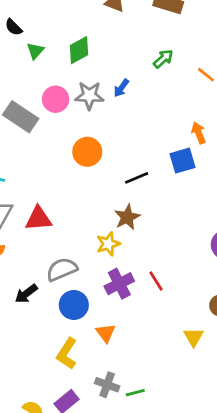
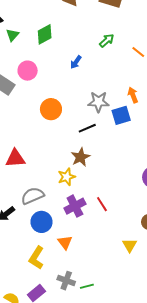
gray star: (89, 96) -> (98, 102), moved

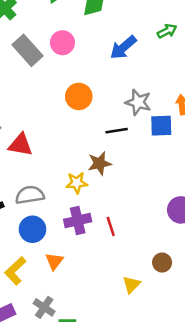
blue arrow: (76, 62) -> (123, 47), size x1.6

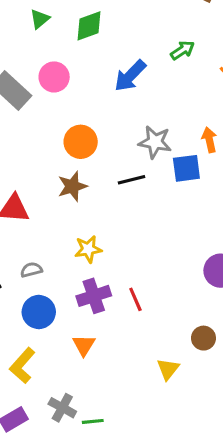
brown star: (99, 163) -> (72, 186), moved
gray semicircle: (30, 195) -> (31, 270), size x0.6
orange triangle: (54, 261) -> (84, 345), moved

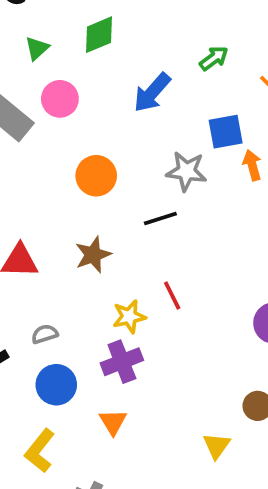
green triangle: (40, 19) -> (37, 48), moved
blue square: (186, 168) -> (226, 132), moved
brown star: (72, 186) -> (93, 255), moved
yellow star: (88, 249) -> (129, 317), moved
red line: (135, 299) -> (172, 296), moved

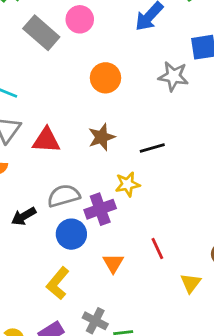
black line: (160, 219) -> (152, 148), moved
red line: (172, 296) -> (157, 248), moved
gray semicircle: (45, 334) -> (64, 196), size x1.6
purple cross: (122, 362) -> (100, 209), moved

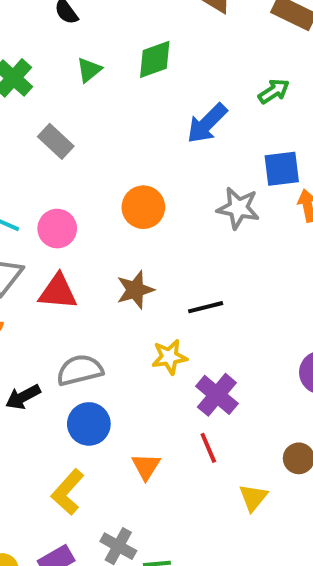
pink circle: (80, 19) -> (57, 229), moved
gray rectangle: (41, 33) -> (56, 141), size x0.7
purple cross: (100, 209) -> (217, 395), moved, turned -32

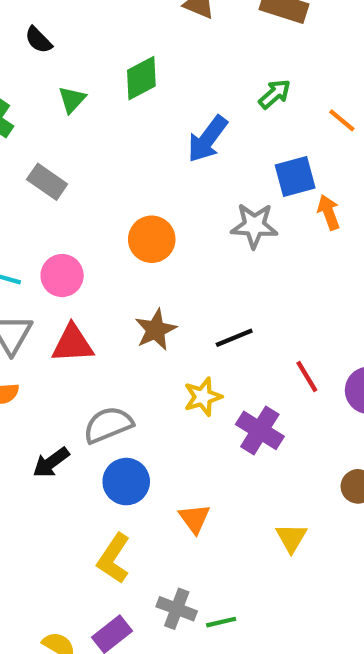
red line: (208, 448) -> (307, 376), moved
yellow triangle: (253, 498) -> (291, 538), moved

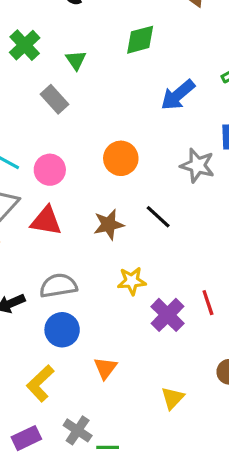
green triangle: (72, 100) -> (76, 60), moved, turned -30
black line: (234, 338) -> (158, 217), moved, turned 52
red line: (307, 376) -> (208, 303), moved

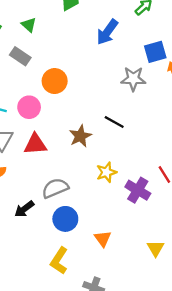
orange circle: (121, 158) -> (55, 81), moved

